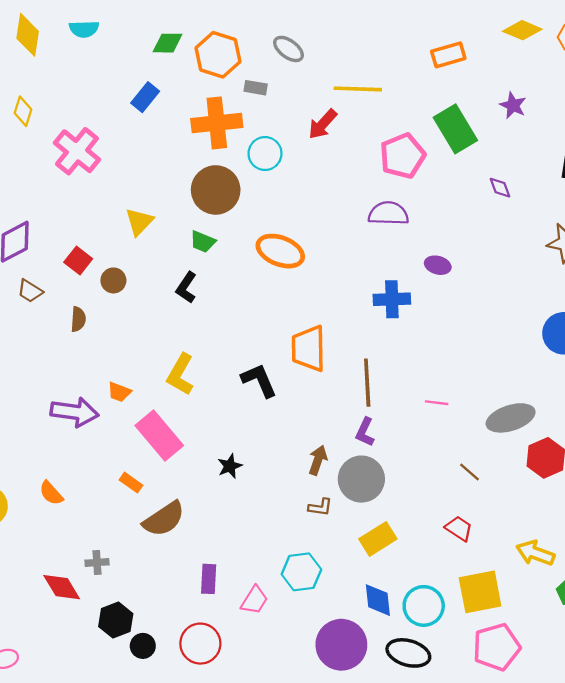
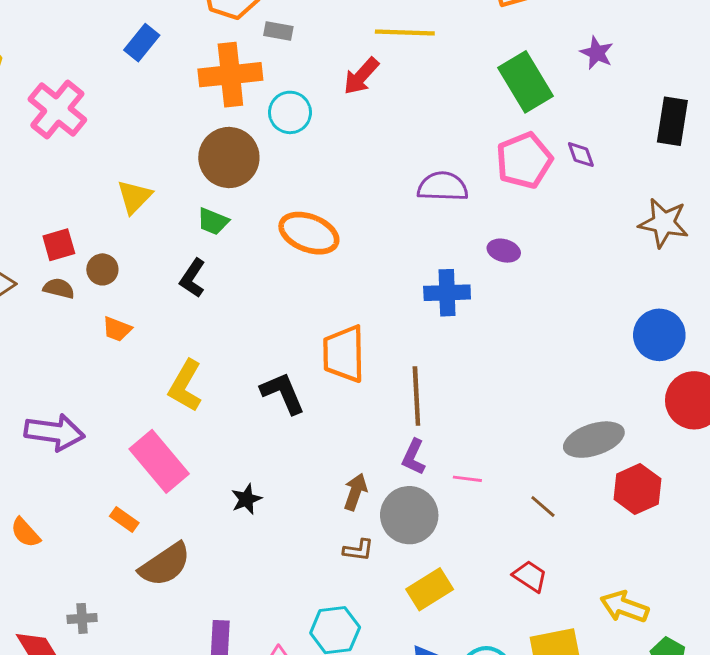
pink pentagon: (402, 156) -> (524, 160), moved
red square: (78, 260) -> (59, 245), turned 36
brown semicircle: (78, 319) -> (59, 288), moved, turned -80
orange trapezoid: (119, 392) -> (117, 329), moved
pink line: (437, 403) -> (467, 479), moved

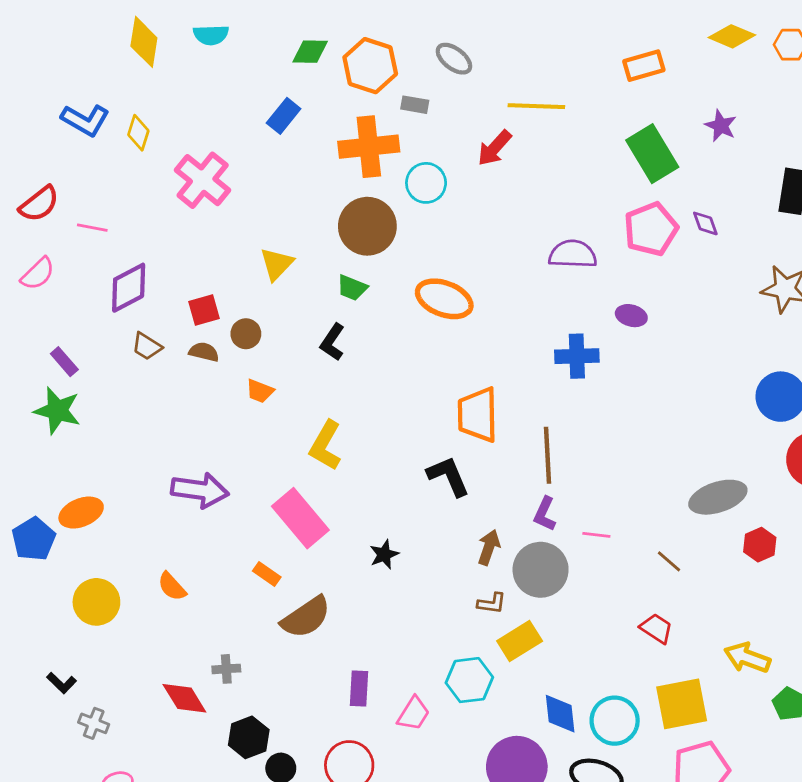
black L-shape: (283, 393) -> (448, 476), moved
red hexagon: (637, 489) -> (760, 545), size x0.7
yellow rectangle: (430, 589) -> (520, 641), moved

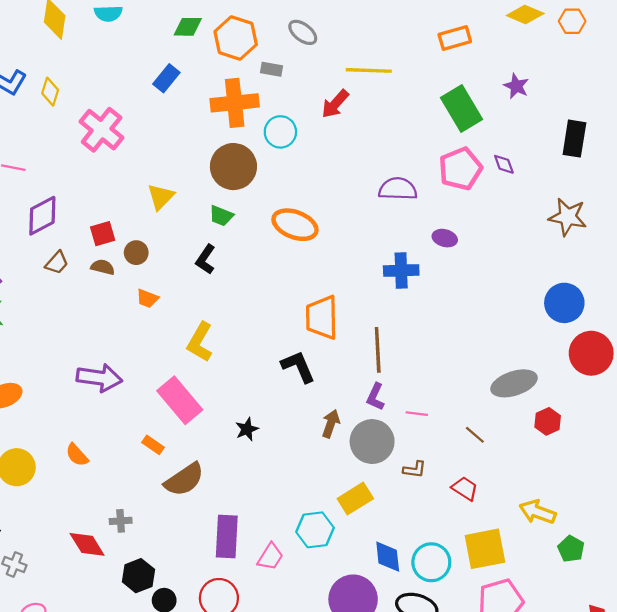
brown trapezoid: (147, 346) -> (57, 263), turned -80
brown L-shape: (492, 603) -> (415, 469), moved
purple rectangle: (359, 688) -> (227, 537), size x1.5

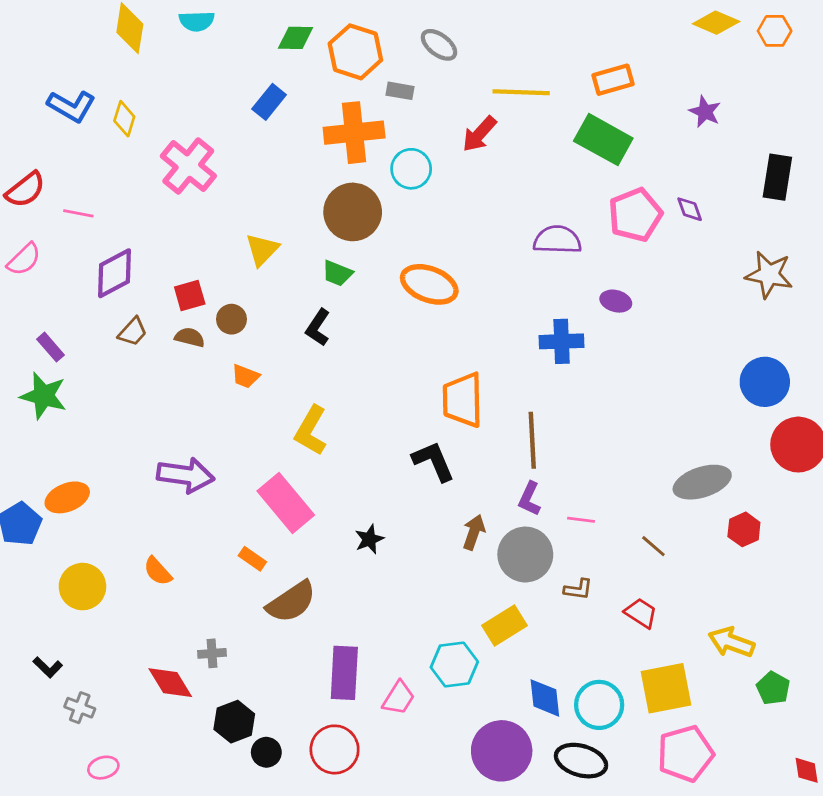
orange rectangle: (455, 38) -> (613, 80), moved
green rectangle: (461, 108) -> (603, 140), moved, turned -30

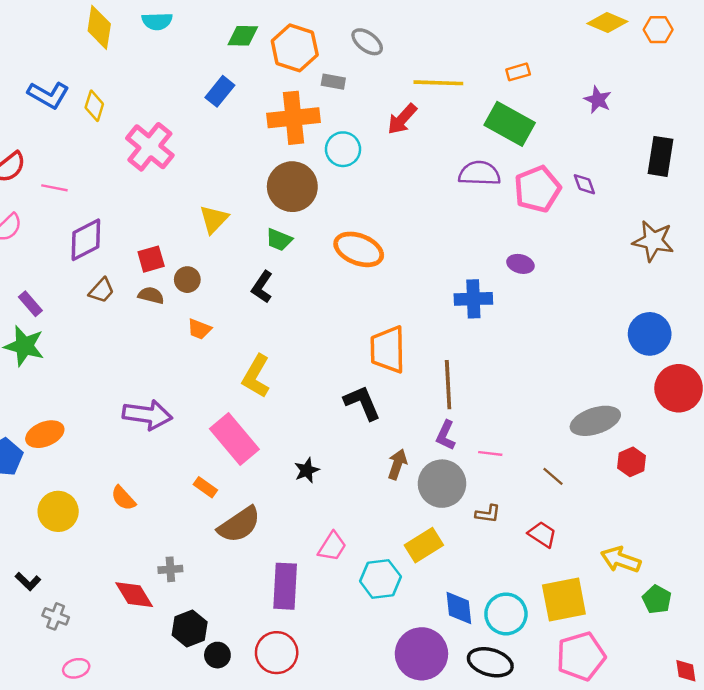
orange rectangle: (613, 80) -> (518, 72), size x0.7
purple semicircle: (557, 240) -> (479, 173), moved
pink trapezoid: (399, 698) -> (332, 546), moved

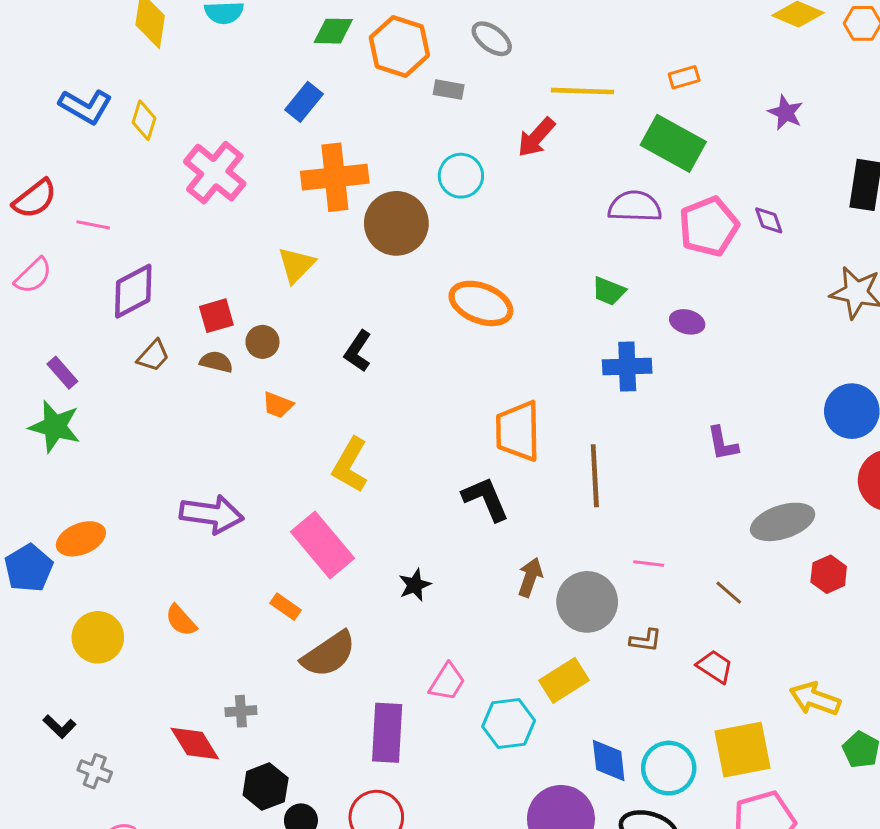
orange cross: (293, 118) -> (335, 177), moved
green trapezoid: (279, 240) -> (609, 291), moved
purple L-shape: (446, 435) -> (723, 443), moved, turned -36

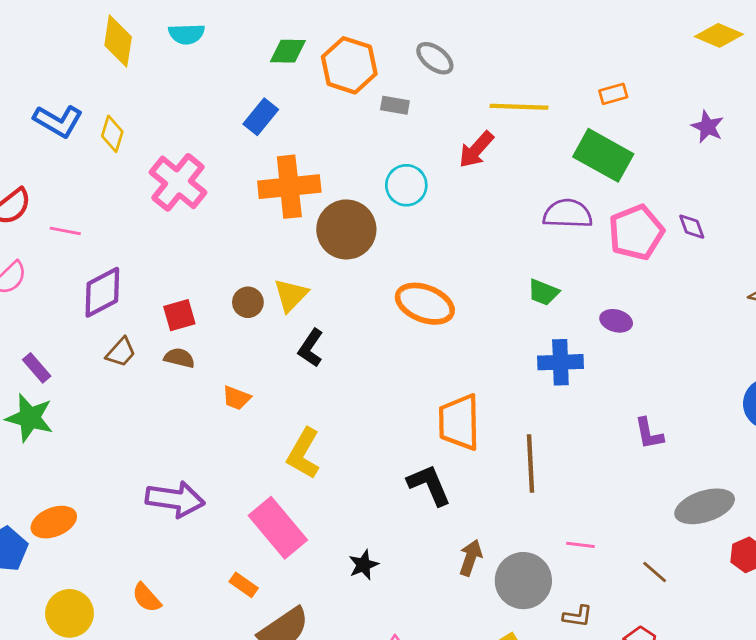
yellow triangle: (296, 265) -> (291, 295), moved
brown circle: (262, 342) -> (248, 302), moved

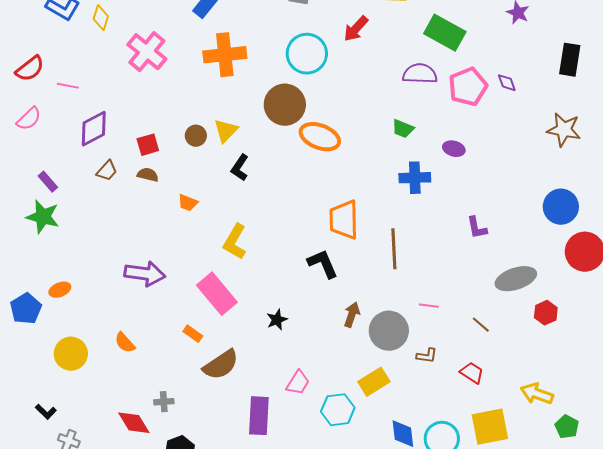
cyan circle: (406, 185) -> (307, 54), size x1.4
brown circle: (346, 229) -> (285, 105), moved
orange ellipse: (54, 522) -> (60, 290), size x0.7

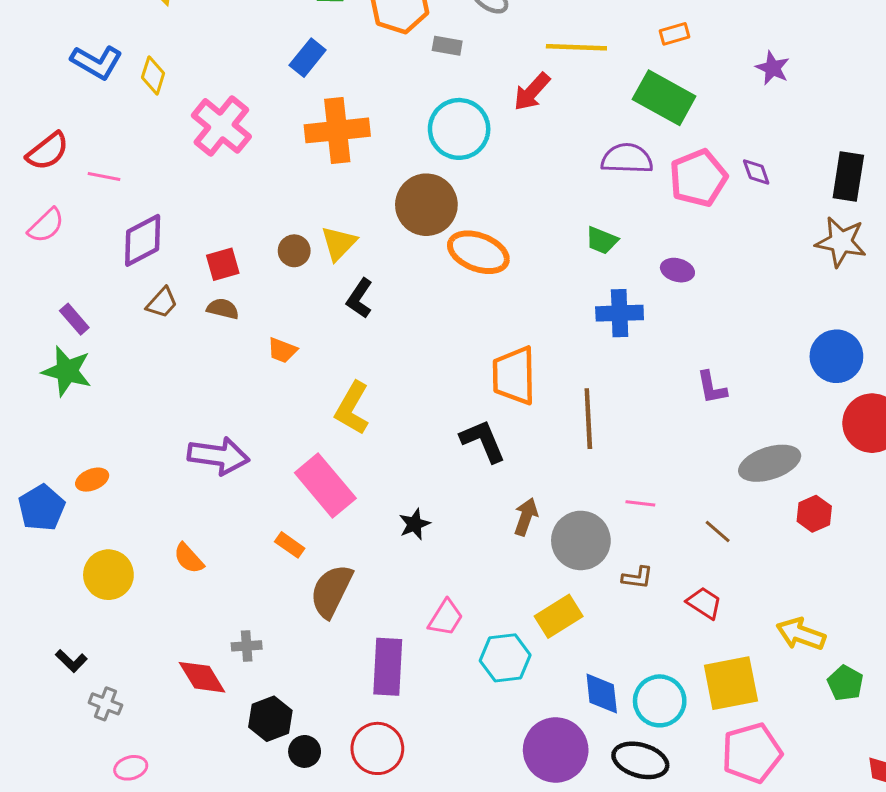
black rectangle: (570, 60) -> (848, 176), moved
brown semicircle: (221, 365) -> (331, 591), turned 150

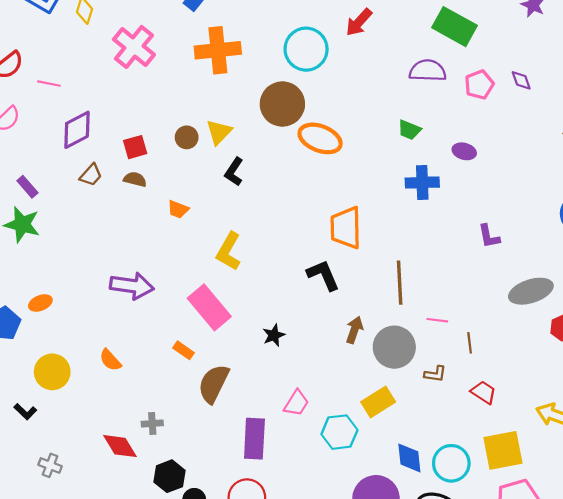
pink pentagon: (698, 178) -> (479, 85), size x0.7
brown line: (588, 419) -> (400, 283), moved
brown line: (718, 532) -> (470, 343), moved, turned 42
black L-shape: (71, 661) -> (25, 412), moved

